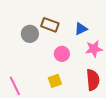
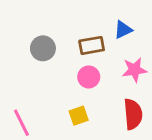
brown rectangle: (50, 25) -> (92, 45), moved, turned -30
blue triangle: (81, 29) -> (123, 30), moved

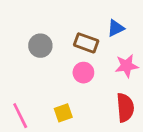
brown rectangle: (92, 45) -> (86, 43), turned 30
yellow square: (79, 116) -> (63, 113), moved

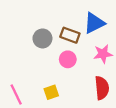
blue triangle: (116, 28) -> (94, 23), size x1.5
gray circle: (40, 46) -> (42, 38), moved

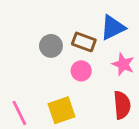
pink star: (103, 54) -> (123, 64), turned 30
yellow square: (51, 92) -> (61, 110), size x1.5

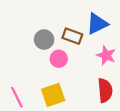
pink circle: (81, 71) -> (59, 59), moved

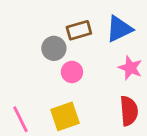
brown rectangle: (72, 36) -> (79, 30), moved, turned -36

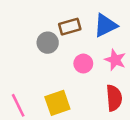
pink circle: (72, 72) -> (83, 64), moved

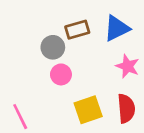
pink circle: (83, 64) -> (61, 74), moved
yellow square: (57, 103) -> (88, 110), moved

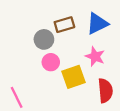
pink star: (128, 66) -> (95, 56), moved
yellow square: (88, 110) -> (74, 77), moved

